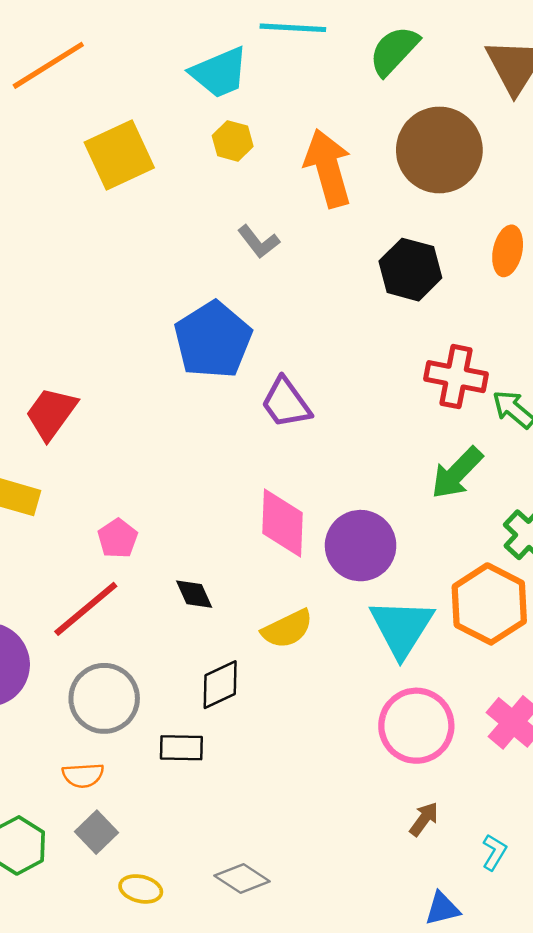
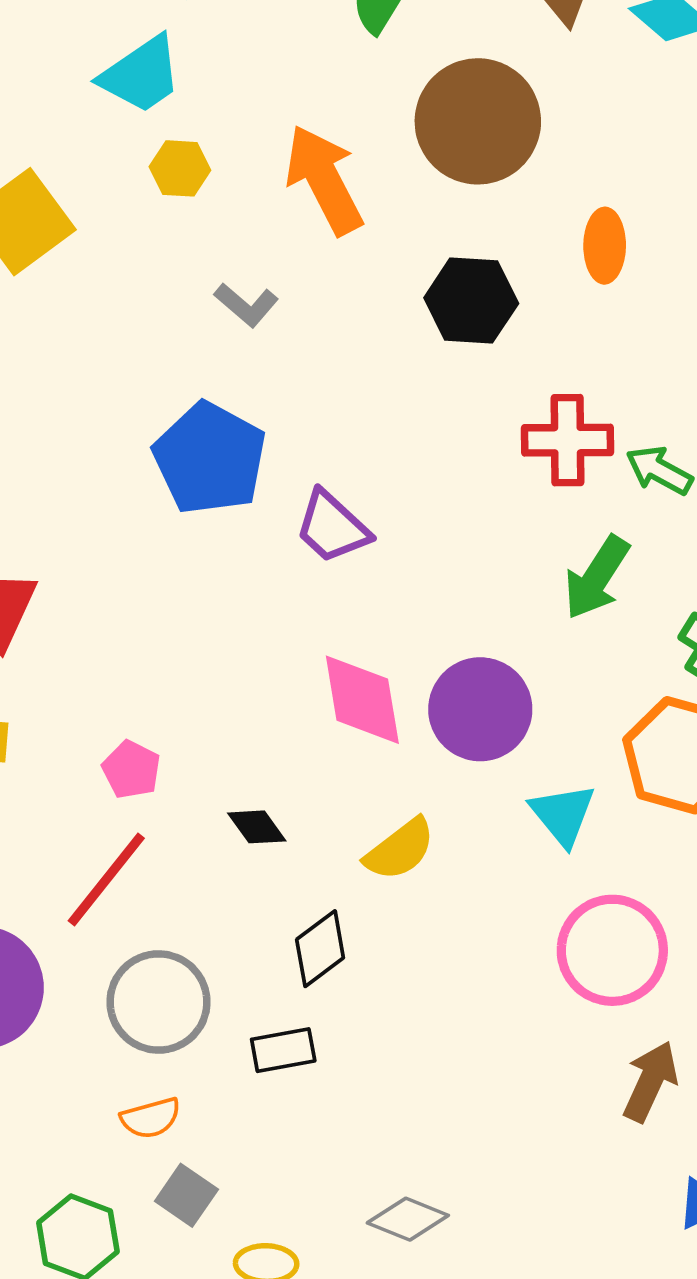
cyan triangle: (402, 628) -> (563, 815), size x0.7
brown arrow: (424, 819) -> (650, 1081), size x1.5

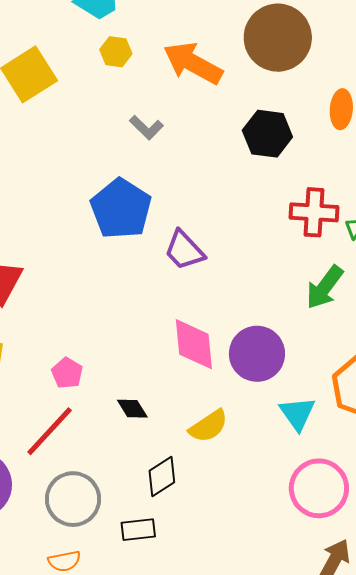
orange arrow: (324, 180) -> (193, 63), turned -38

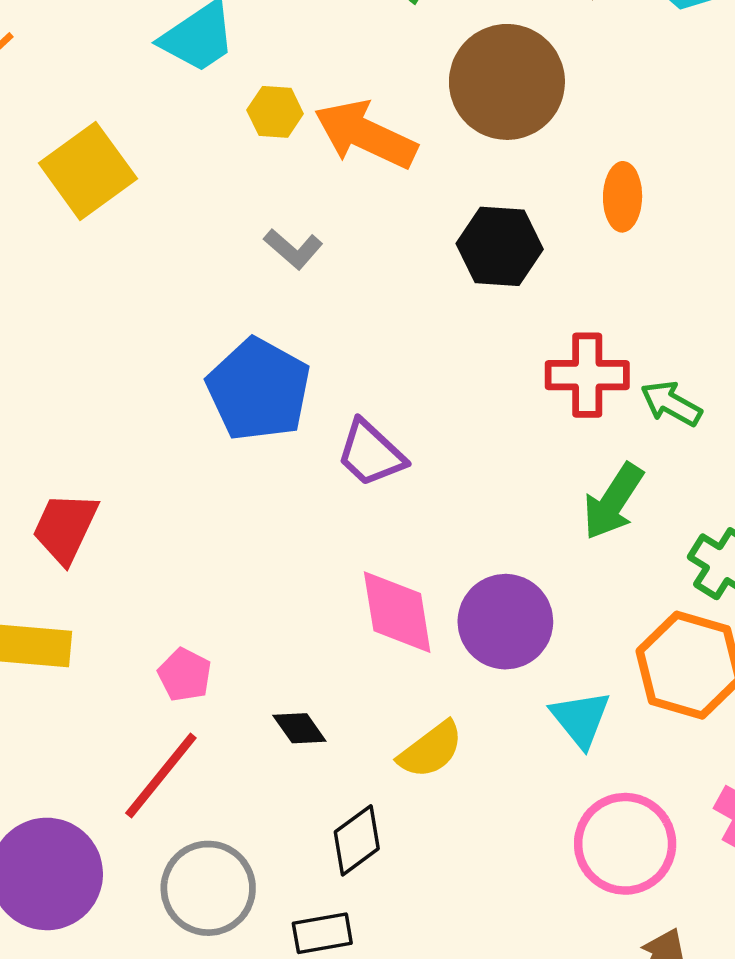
yellow hexagon: (116, 52) -> (275, 112), moved

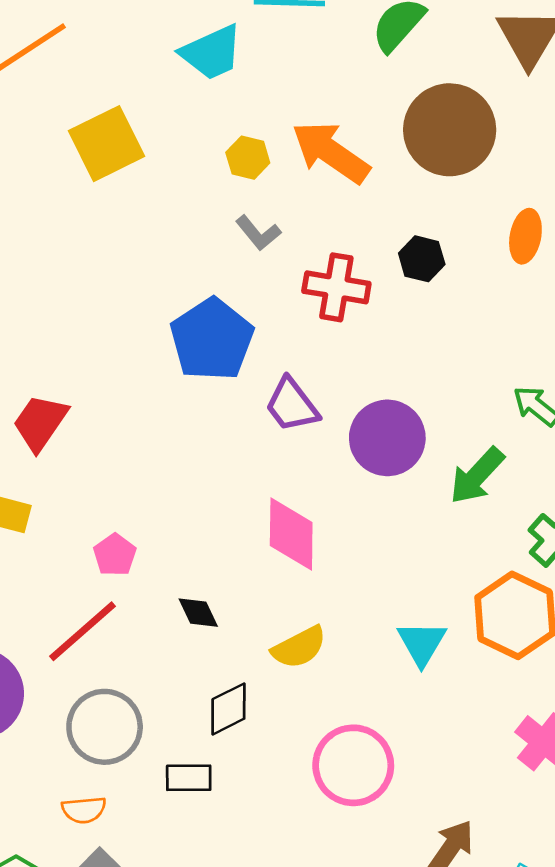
yellow hexagon: (275, 112) -> (248, 158), moved
black hexagon: (500, 246) -> (422, 259), size x0.7
red cross: (587, 375) -> (336, 287), moved
purple circle: (505, 622) -> (387, 438), moved
pink circle: (625, 844) -> (353, 765), moved

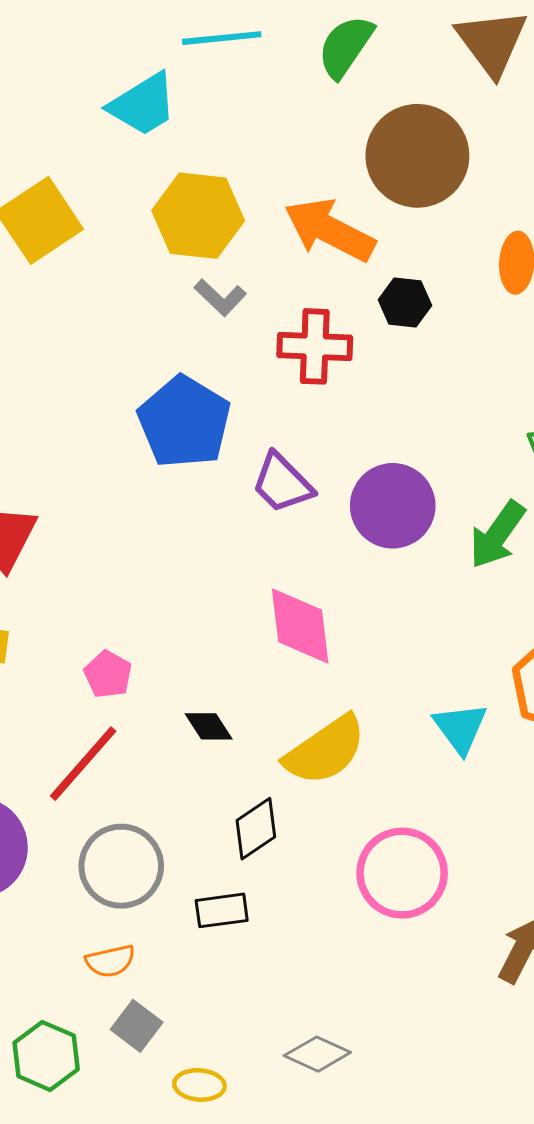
orange arrow: (331, 152) -> (330, 230), moved
yellow hexagon: (248, 158) -> (198, 216), size x1.8
yellow semicircle: (299, 647) -> (325, 750), size x1.4

